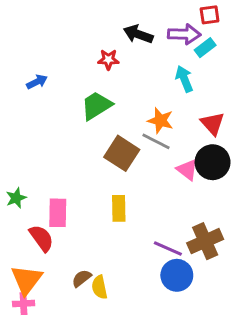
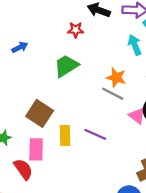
brown square: (122, 153) -> (40, 113), moved
yellow rectangle: (119, 208) -> (65, 136), moved
purple line: (168, 249) -> (95, 134), moved

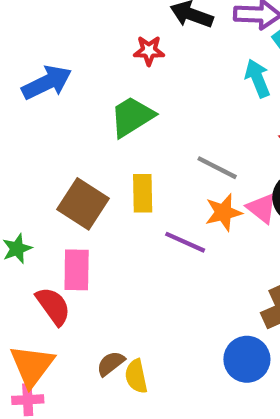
blue arrow: (20, 47) -> (47, 83), size x1.6
orange star: (116, 77) -> (223, 212), moved, turned -30
yellow rectangle: (65, 136) -> (143, 193), moved

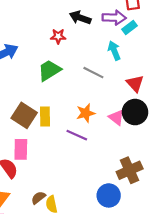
gray line: (217, 168) -> (93, 73), moved
yellow rectangle: (143, 193) -> (45, 116), moved
orange star: (223, 212) -> (86, 113), moved

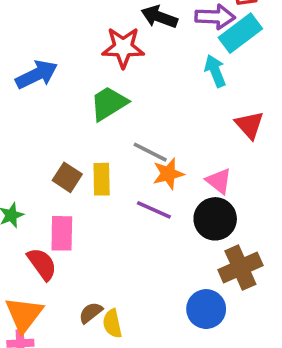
cyan rectangle: (130, 27) -> (240, 33), size x1.6
red star: (58, 36) -> (123, 48), size x1.6
gray line: (93, 73) -> (150, 152), moved
black circle: (135, 112) -> (215, 219), moved
brown square: (24, 115) -> (67, 177), size x0.7

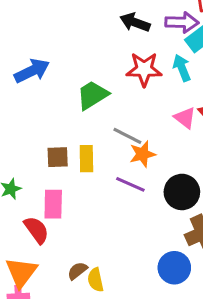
red star: (123, 48) -> (144, 69), moved
brown square: (67, 177) -> (58, 157), turned -35
pink triangle: (219, 181) -> (185, 118), moved

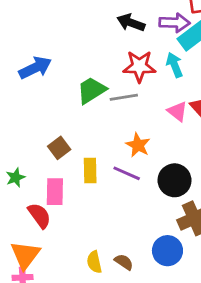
gray line: (127, 136) -> (124, 97), moved, turned -36
orange star: (143, 154) -> (138, 145), turned -30
brown square: (58, 157) -> (59, 148), turned -35
yellow rectangle: (86, 159) -> (90, 170), moved
brown semicircle: (77, 271) -> (124, 262), moved, turned 72

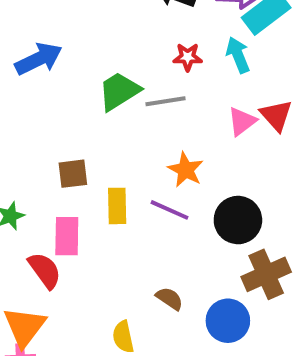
red star: (139, 66) -> (188, 57), size x0.6
pink triangle: (177, 111) -> (242, 121), turned 45
brown square: (59, 148) -> (73, 174), turned 30
brown semicircle: (124, 262) -> (169, 299), moved

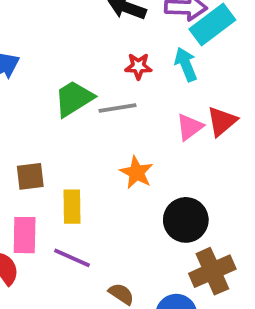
red triangle: (276, 115) -> (222, 121), turned 32
purple line: (169, 210) -> (72, 258), moved

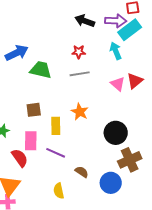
red star: (138, 66) -> (79, 52), moved
green trapezoid: (74, 99) -> (41, 70), moved, turned 45
pink triangle: (190, 127) -> (118, 84), turned -42
orange star: (136, 173) -> (80, 112), moved

